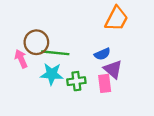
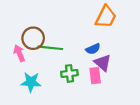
cyan star: (52, 74) -> (31, 82), moved

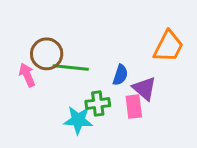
orange trapezoid: (106, 17) -> (168, 46), moved
blue semicircle: (93, 49) -> (120, 75), moved, turned -48
cyan star: (31, 82) -> (78, 120), moved

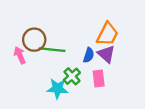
orange trapezoid: (168, 46) -> (107, 34), moved
purple triangle: (144, 88) -> (106, 54), moved
green cross: (98, 104) -> (72, 76), turned -35

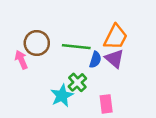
green line: (52, 50) -> (76, 47), moved
pink rectangle: (99, 79) -> (106, 104), moved
cyan star: (58, 89) -> (62, 96), turned -30

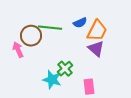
green line: (76, 47) -> (50, 28), moved
blue semicircle: (95, 60) -> (80, 23), moved, turned 48
cyan star: (62, 96) -> (52, 80), turned -30

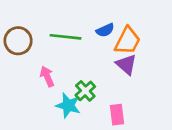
brown circle: (31, 36) -> (18, 41), moved
pink arrow: (18, 50) -> (47, 76), moved

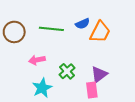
purple triangle: (126, 64) -> (99, 74), moved, turned 42
pink arrow: (47, 76) -> (37, 60), turned -77
cyan star: (68, 105) -> (42, 88), moved, turned 30

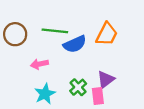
blue semicircle: (83, 24) -> (75, 44), moved, size x1.5
green cross: (67, 71) -> (78, 87), moved

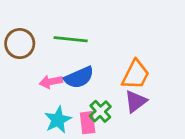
orange trapezoid: (107, 34) -> (136, 75), moved
blue semicircle: (75, 44) -> (79, 77), moved
pink rectangle: (98, 96) -> (88, 123), moved

